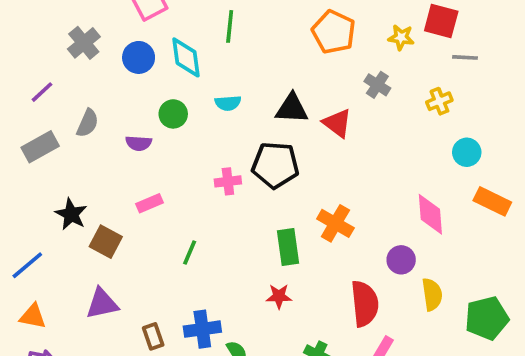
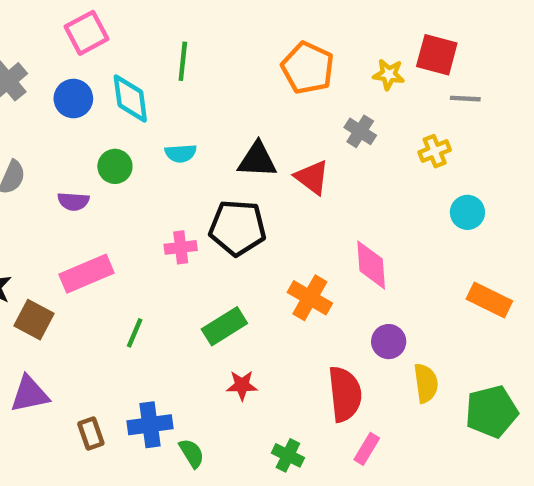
orange rectangle: (492, 201) -> (489, 300), moved
pink rectangle: (149, 203) -> (87, 274), size x1.6
pink diamond: (430, 214) -> (371, 265), moved
green rectangle: (288, 247) -> (224, 326), moved, turned 66

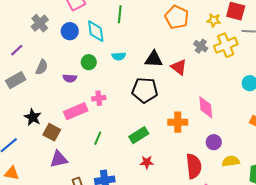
yellow cross: (435, 151) -> (226, 45), moved, size x1.6
pink cross: (181, 247) -> (99, 98), moved
orange cross: (310, 298) -> (178, 122), turned -30
yellow semicircle: (426, 383) -> (231, 161), turned -90
purple triangle: (30, 394) -> (59, 159), moved

